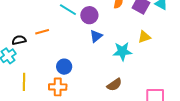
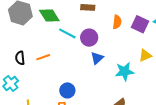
black semicircle: (19, 40) -> (20, 58), moved, turned -80

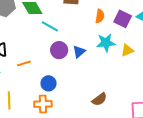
purple circle: (89, 38) -> (59, 50), moved
orange line: (43, 57) -> (24, 63), moved
cyan star: (124, 71) -> (106, 43), moved

